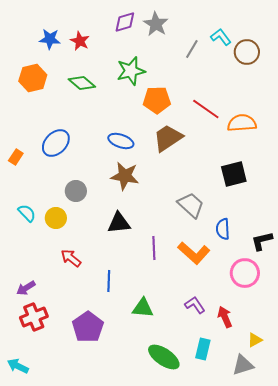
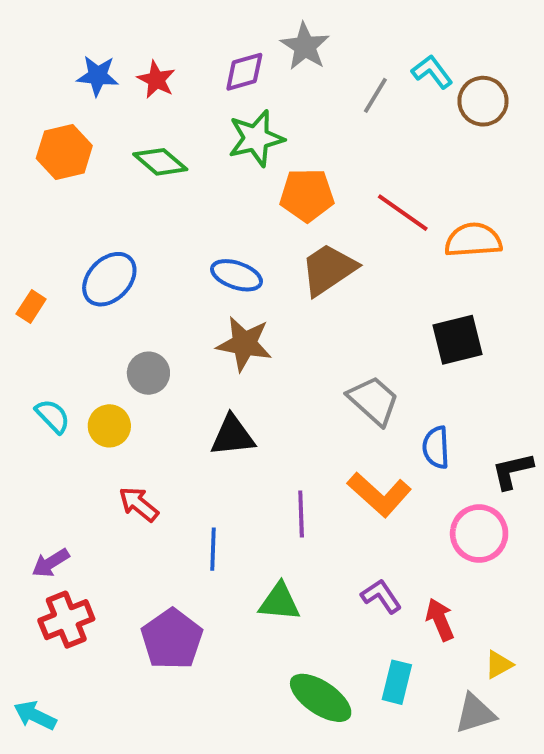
purple diamond: (125, 22) -> (244, 72), moved
purple line: (154, 248) -> (301, 514), moved

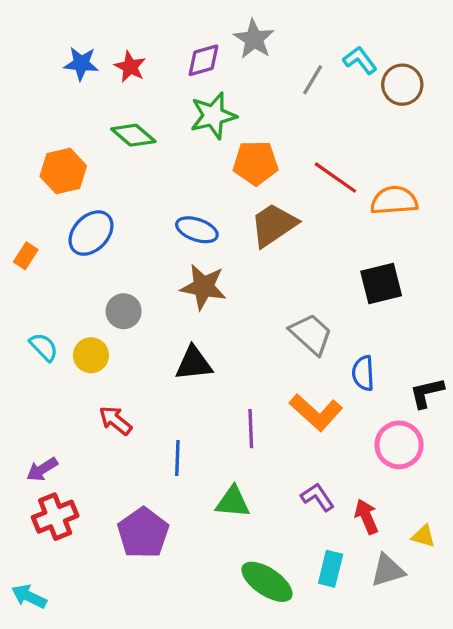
orange hexagon: (64, 152) -> (63, 171), moved
yellow triangle: (499, 665) -> (423, 536), moved, turned 45
gray triangle: (475, 714) -> (388, 570), moved

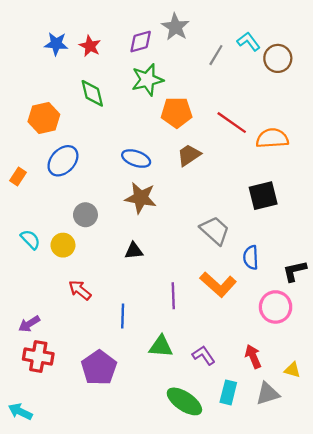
green diamond: (133, 135) -> (92, 93), turned 36
brown trapezoid: (274, 225) -> (189, 155), size x0.7
black triangle: (194, 363) -> (134, 251), size x0.7
purple L-shape: (318, 497) -> (204, 355), moved
red cross: (55, 517) -> (38, 356), turned 32

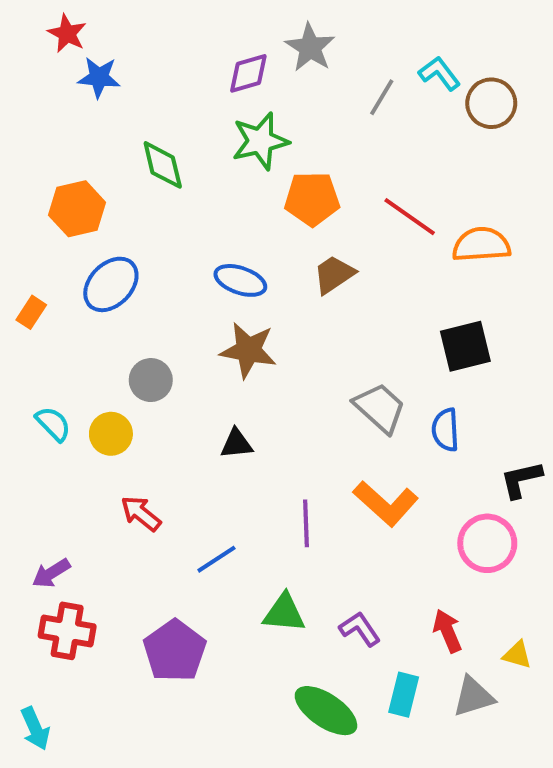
red star: (90, 46) -> (67, 34), moved
blue semicircle: (251, 257) -> (445, 430), moved
blue line: (123, 316) -> (216, 559), turned 55
cyan arrow: (20, 412) -> (35, 728), turned -140

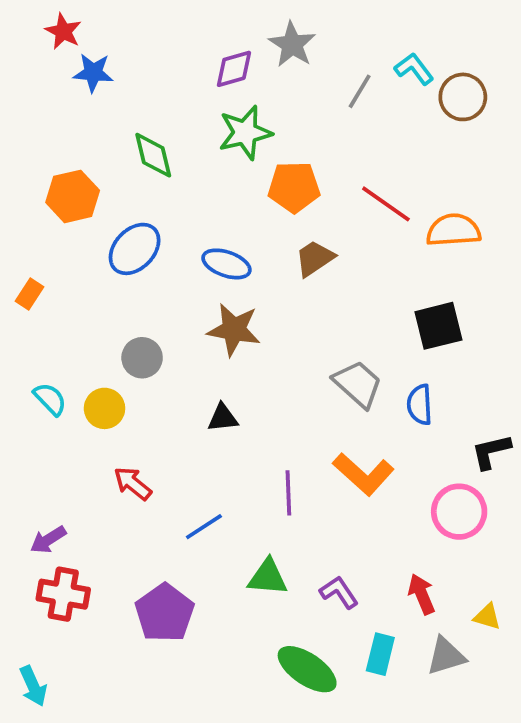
blue ellipse: (111, 284) -> (135, 249), moved

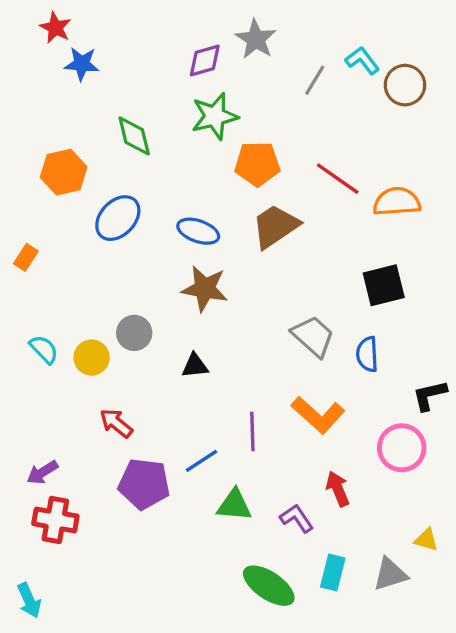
brown trapezoid: (315, 258) -> (275, 226), size x1.4
gray circle: (142, 358) -> (134, 333), moved
blue line: (204, 527) -> (201, 461), moved
red arrow: (422, 594) -> (338, 489), moved
purple pentagon: (165, 613) -> (144, 484), moved, turned -30

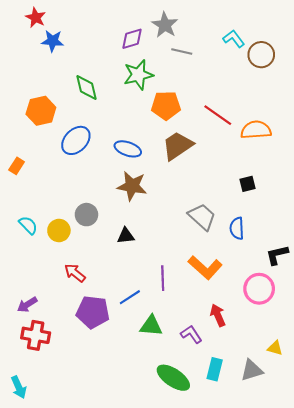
gray line: (315, 80) -> (182, 51), moved, turned 72
black square: (384, 285) -> (247, 184), size x0.6

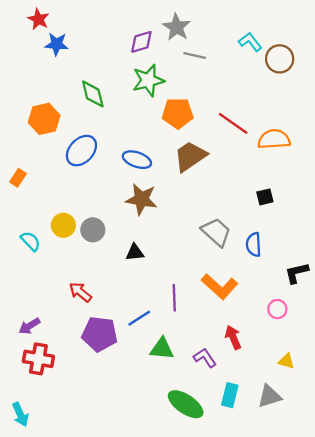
yellow circle: (59, 230) -> (63, 225), moved
pink circle: (259, 289) -> (277, 309), size x0.6
yellow triangle: (275, 348) -> (286, 361), moved

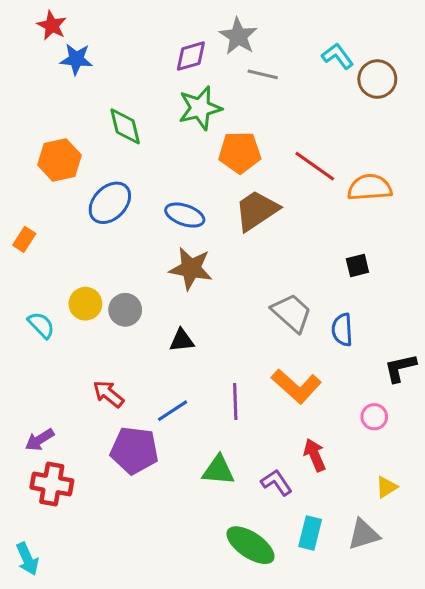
blue line: (139, 318) -> (173, 411), moved
yellow triangle: (286, 361) -> (386, 487), turned -48

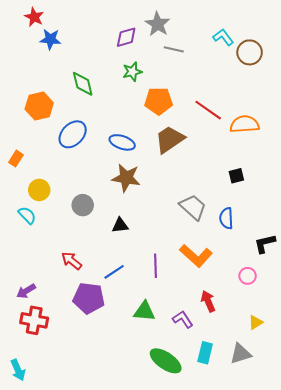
green star: (200, 108) -> (132, 72), size x0.7
yellow circle: (85, 304) -> (39, 190), moved

